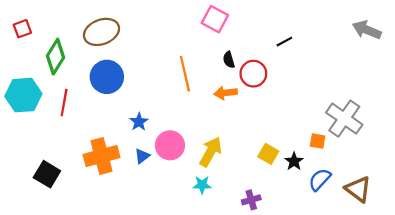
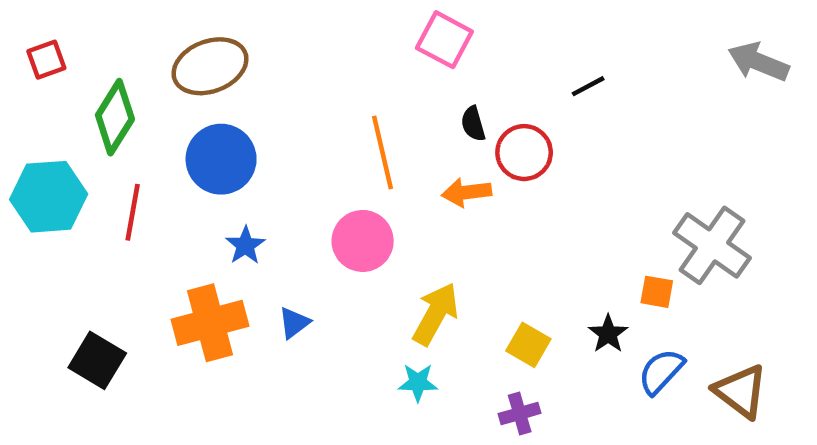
blue star: (139, 122) -> (245, 245), moved
pink circle: (170, 145) -> (363, 241), moved
yellow square: (268, 154) -> (528, 345), moved

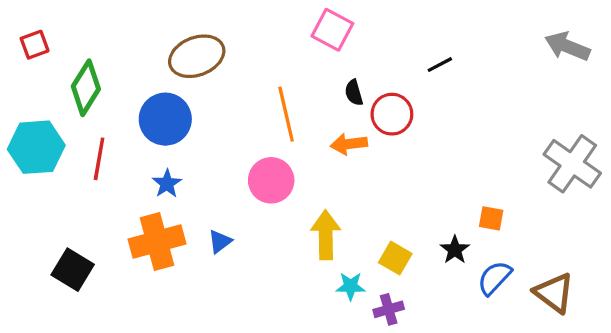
brown ellipse: (210, 66) -> (197, 56), moved
blue star: (245, 245) -> (167, 184), moved
gray cross: (712, 245) -> (572, 164), moved
yellow arrow: (436, 314) -> (326, 235), turned -30
cyan star: (418, 382) -> (351, 286), moved

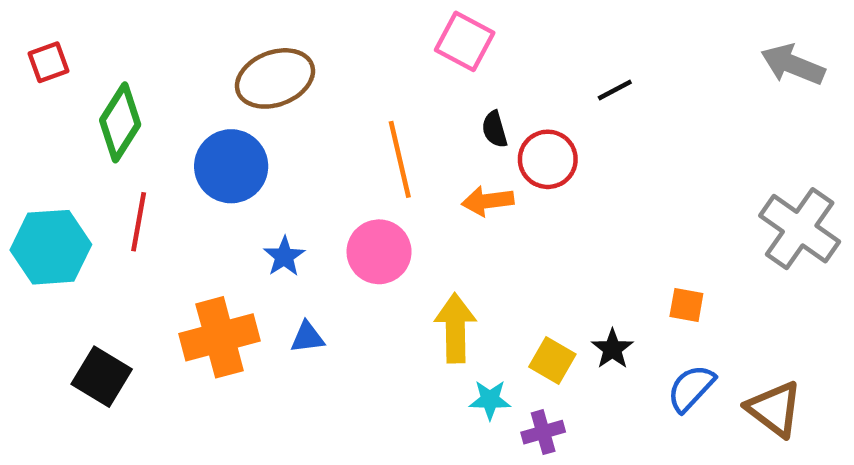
cyan hexagon: (36, 147) -> (51, 247), moved
blue star: (167, 184) -> (284, 256), moved
blue triangle: (220, 242) -> (307, 337), turned 30
black star: (455, 250) -> (612, 349), moved

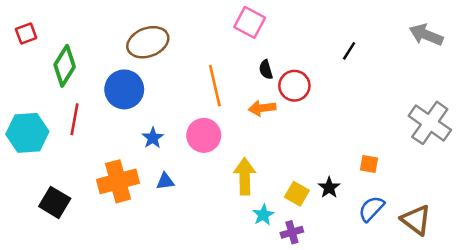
black line: (615, 90) -> (349, 51), moved, turned -30
cyan star: (490, 400) -> (263, 215), turned -30

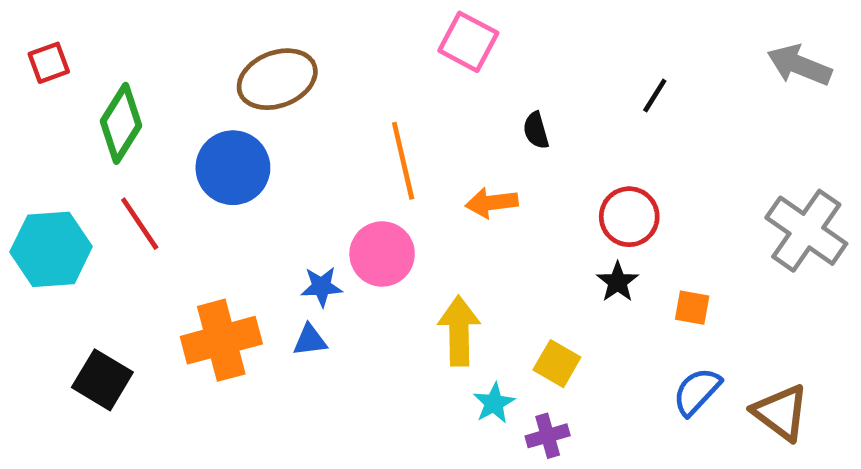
black semicircle: (266, 70) -> (536, 130), moved
red circle: (294, 86) -> (629, 217), moved
red line: (75, 119) -> (140, 224), turned -44
blue star: (153, 138) -> (321, 287), moved, turned 30
black star: (329, 188) -> (618, 282), moved

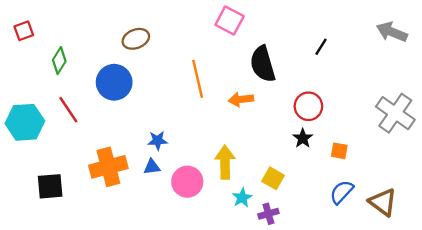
brown ellipse: (277, 79) -> (136, 39), size x0.7
green diamond: (121, 123) -> (59, 61), size x0.7
black semicircle: (536, 130) -> (263, 64), size x2.0
pink circle: (382, 254) -> (187, 182), moved
black square: (102, 380) -> (50, 186), turned -36

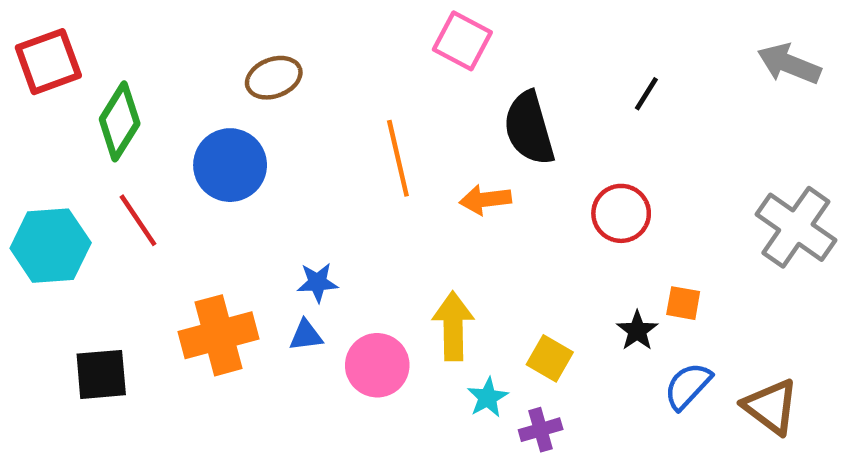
red square: (24, 31) -> (48, 62), size x1.6
green diamond: (59, 61) -> (120, 121), size x1.4
black star: (303, 138) -> (637, 331), moved

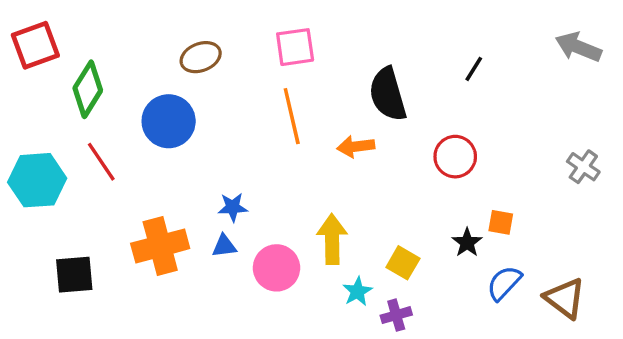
pink square: (462, 41) -> (295, 47), moved, turned -36
gray cross: (796, 227) -> (583, 167), size x0.6

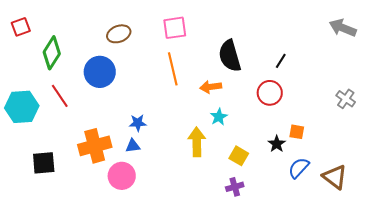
red square: (35, 45) -> (21, 27), size x0.7
black line: (474, 69) -> (281, 61), moved
pink circle: (276, 268) -> (122, 176), moved
cyan star: (357, 291) -> (219, 117), moved

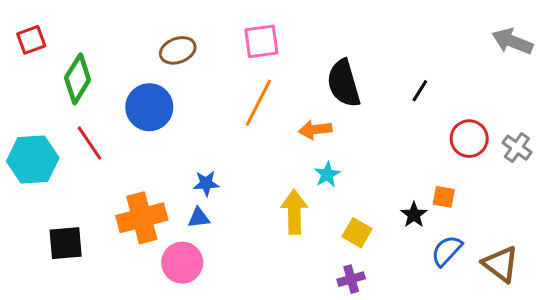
orange line: (173, 69) -> (258, 103), turned 40
red circle: (270, 93) -> (469, 139), moved

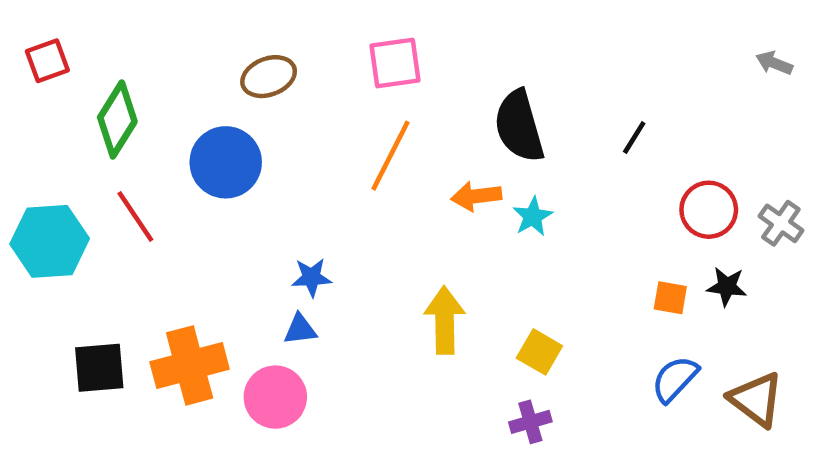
gray arrow: (513, 41) -> (774, 63), size x0.6
cyan star: (327, 174) -> (533, 217), moved
black star: (414, 215) -> (727, 286), moved, turned -30
orange cross: (142, 218) -> (190, 365), moved

